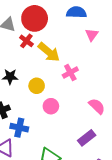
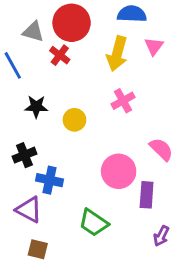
yellow arrow: (49, 52) -> (117, 54), moved, turned 65
pink circle: (51, 106) -> (119, 171), moved, size x1.5
purple rectangle: (87, 138) -> (147, 195), turned -48

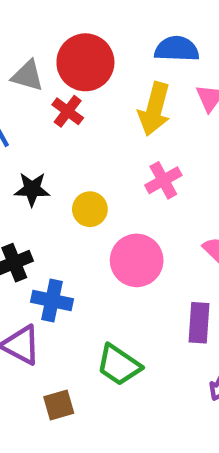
pink circle: (119, 171) -> (137, 260), moved
brown square: (38, 249) -> (59, 405), moved, turned -30

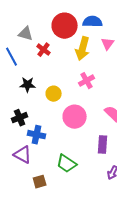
red circle: (85, 62) -> (65, 26), moved

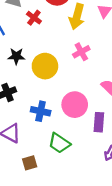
yellow circle: (54, 94) -> (45, 66), size x1.5
pink circle: (75, 117) -> (75, 105), moved
blue cross: (37, 135) -> (41, 111), moved

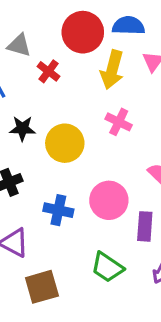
pink cross: (81, 52) -> (119, 122), turned -35
green trapezoid: (59, 143) -> (107, 267), moved
brown square: (30, 163) -> (42, 287), size x1.5

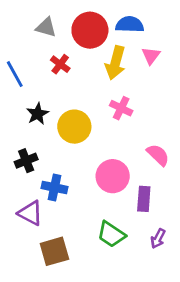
gray triangle: (19, 45) -> (46, 27), moved
black star: (22, 128) -> (37, 114), turned -30
blue cross: (58, 210) -> (54, 188), moved

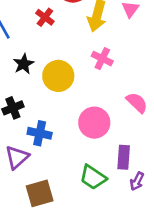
purple rectangle: (144, 199) -> (124, 157), moved
purple triangle: (30, 213) -> (17, 157), turned 50

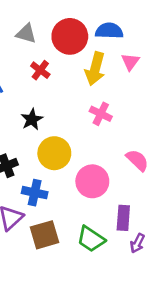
black star: (24, 64) -> (32, 119), moved
yellow circle: (58, 76) -> (54, 153), moved
brown square: (40, 193) -> (44, 235), moved

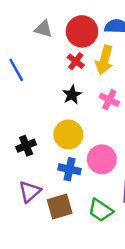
red cross: (40, 70) -> (76, 61), moved
black star: (32, 119) -> (72, 95), moved
blue cross: (35, 193) -> (70, 169), moved

